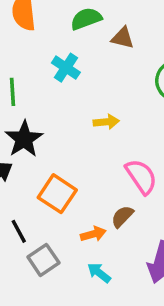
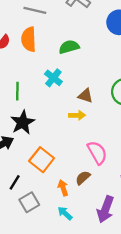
brown triangle: (123, 38) -> (85, 96), moved
black line: (19, 231) -> (15, 182), turned 56
orange arrow: (93, 234) -> (63, 188), turned -98

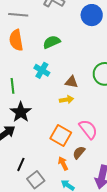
orange square: (42, 160) -> (61, 136), moved

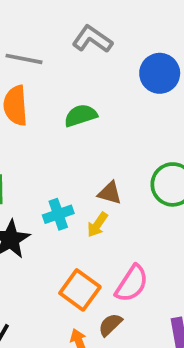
cyan cross: (42, 70) -> (58, 214), moved, turned 35
yellow arrow: (67, 100) -> (97, 225), turned 128
pink semicircle: (88, 129) -> (132, 283), turned 65

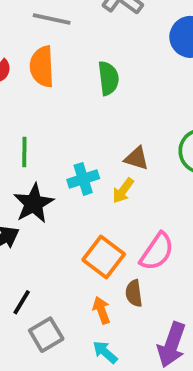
green semicircle: (81, 116) -> (108, 78), turned 100
brown semicircle: (110, 325) -> (134, 293), turned -55

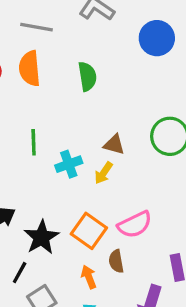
green line: (24, 152) -> (34, 142), moved
black star: (34, 203) -> (41, 237), moved
pink semicircle: (157, 252) -> (135, 225), turned 32

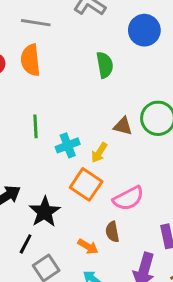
green semicircle: (87, 76) -> (105, 65), moved
brown triangle: (114, 145) -> (123, 126), moved
orange square: (89, 231) -> (86, 184), moved
orange arrow: (89, 277) -> (88, 246), turned 144

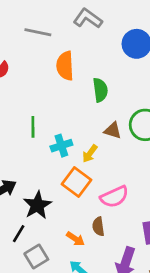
orange semicircle: (30, 60) -> (65, 66), moved
green semicircle: (105, 65) -> (100, 90), moved

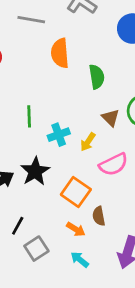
brown triangle: (113, 130) -> (111, 118), turned 30
orange square: (76, 182) -> (76, 192), moved
pink semicircle: (114, 197) -> (114, 164), moved
black star: (37, 205) -> (35, 171), moved

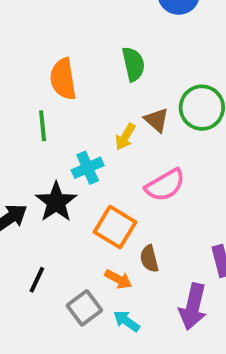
orange semicircle: (60, 53) -> (63, 79), moved
cyan cross: (59, 135) -> (88, 168), moved
yellow arrow: (88, 142) -> (125, 137), moved
gray square: (36, 249) -> (84, 308), moved

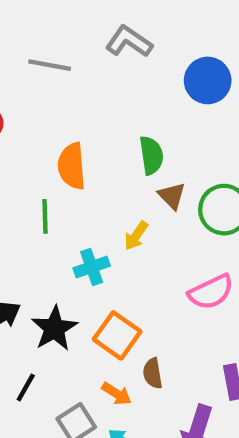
brown triangle: (157, 120) -> (172, 196), moved
pink semicircle: (165, 185) -> (211, 292), moved
black star: (56, 202) -> (54, 328), moved

